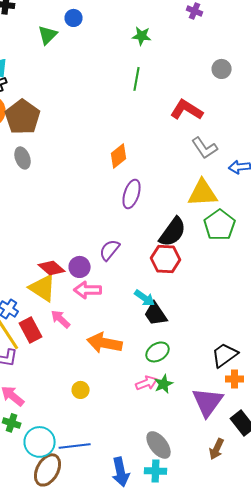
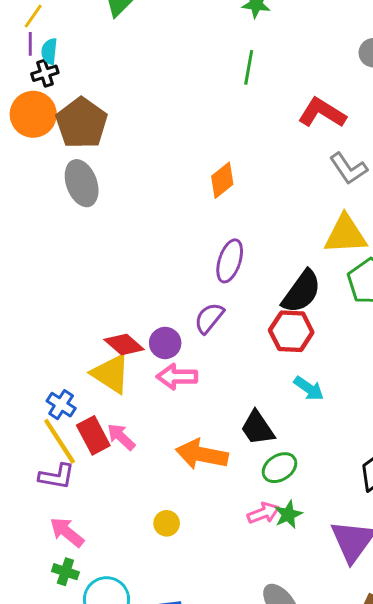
gray ellipse: (23, 158) -> (82, 183), size x1.4
purple ellipse: (132, 194) -> (230, 261), moved
cyan arrow: (145, 298) -> (309, 388), moved
black trapezoid: (156, 314) -> (258, 428), moved
pink arrow: (61, 319) -> (121, 437), moved

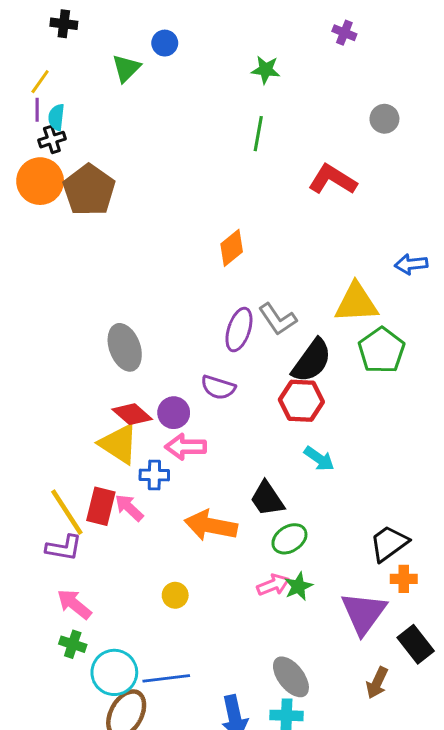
gray L-shape: (348, 169) -> (278, 319), moved
gray ellipse: (82, 183) -> (125, 347), moved
purple semicircle: (209, 318) -> (218, 387), turned -112
blue cross: (61, 405) -> (154, 475), moved, turned -32
red rectangle: (93, 435) -> (101, 506), turned 42

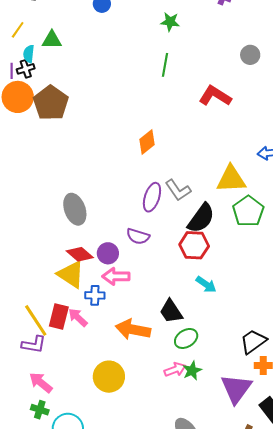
green triangle: (126, 68) -> (52, 40), moved, turned 45
purple line: (37, 110) -> (12, 71), moved
yellow circle: (175, 595) -> (109, 377), size x1.8

